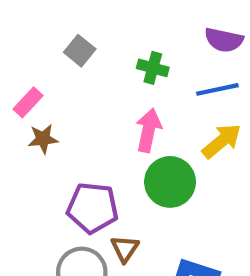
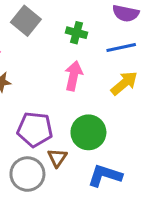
gray square: (80, 51) -> (26, 21), size x1.4
green circle: (170, 182) -> (88, 132), moved

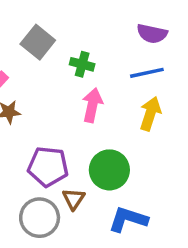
green cross: (77, 33) -> (82, 64), moved
yellow arrow: (124, 83) -> (150, 114), turned -32

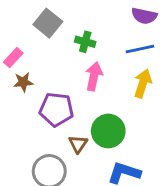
purple pentagon: (48, 167) -> (56, 109), moved
brown triangle: (74, 199) -> (78, 144), moved

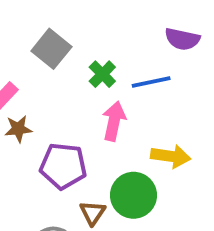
green cross: (85, 42) -> (102, 74), turned 30
blue line: (140, 49) -> (151, 82), moved
yellow arrow: (143, 84) -> (171, 156), moved, turned 80

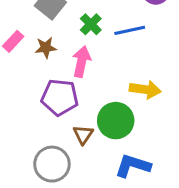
pink arrow: (114, 121) -> (81, 61), moved
brown star: (18, 129) -> (46, 48), moved

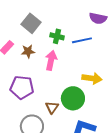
green cross: (91, 24) -> (57, 36), turned -32
purple pentagon: (60, 97) -> (22, 87), moved

